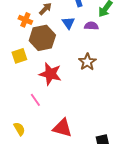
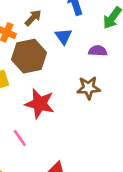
purple semicircle: (91, 26) -> (98, 51), moved
brown star: (87, 62) -> (89, 88), turned 30

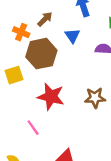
brown star: (89, 88) -> (95, 98), moved

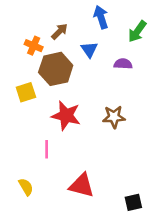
pink line: (33, 128) -> (47, 149), turned 35

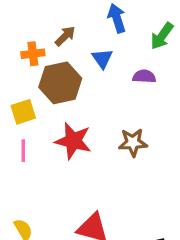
orange cross: (34, 46) -> (33, 54), turned -30
pink line: (47, 149) -> (23, 151), moved

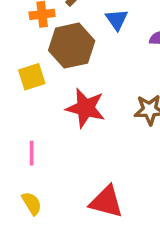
pink line: (23, 151) -> (32, 153), moved

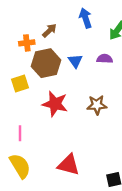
blue triangle: (117, 20) -> (75, 61), moved
yellow semicircle: (32, 203) -> (20, 166), size x1.6

